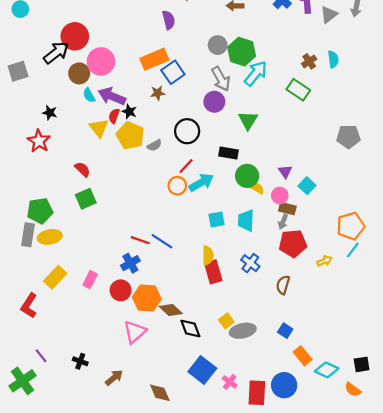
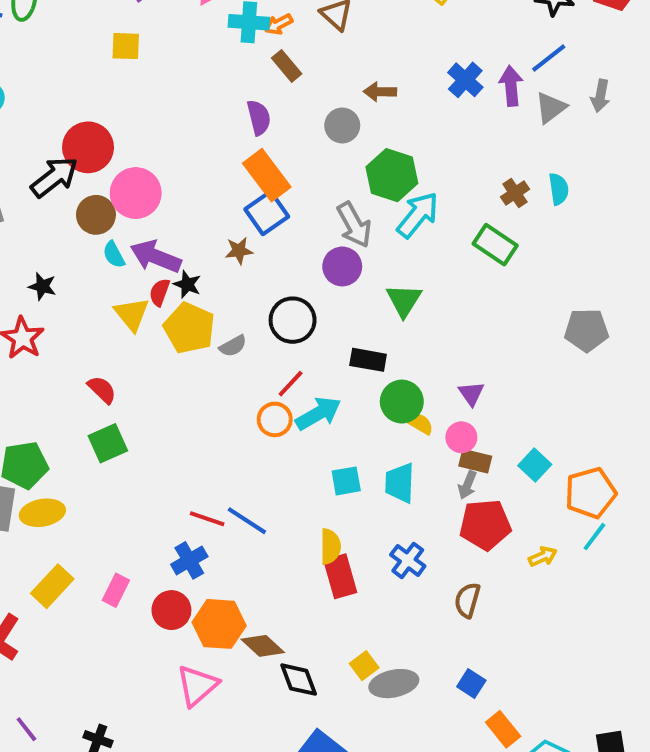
gray circle: (218, 45) -> (342, 125), moved
orange rectangle: (154, 59) -> (267, 175), moved, turned 76
cyan square: (307, 186) -> (535, 465), moved

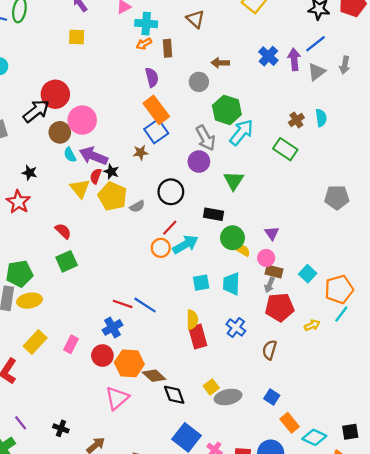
orange arrow: (279, 24) -> (144, 44), moved
brown rectangle: (287, 66) -> (167, 48), turned 36

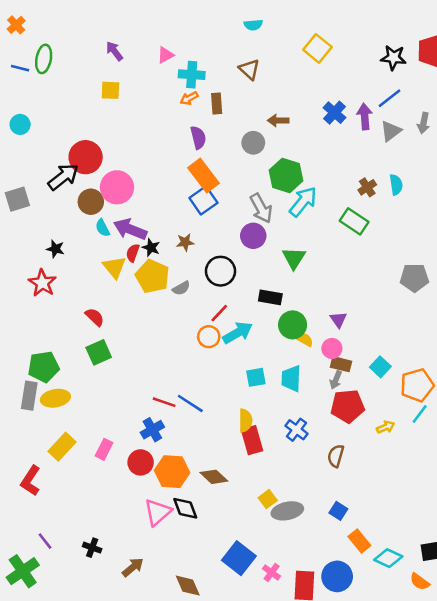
brown star: (141, 153) -> (185, 242), moved
brown diamond: (154, 376) -> (214, 477), moved
black diamond: (174, 395) -> (185, 508), moved

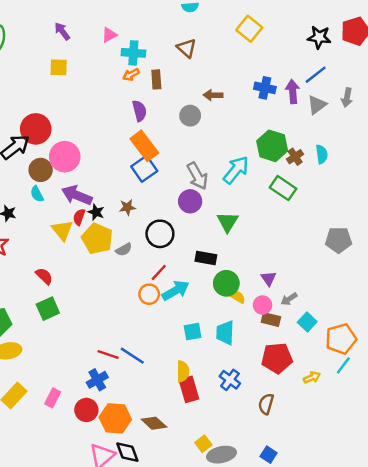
blue cross: (334, 113) -> (265, 88), turned -30
green hexagon: (286, 176) -> (272, 146), moved
cyan semicircle: (103, 228) -> (37, 194), moved
gray arrow: (336, 380) -> (289, 299), moved, turned 35

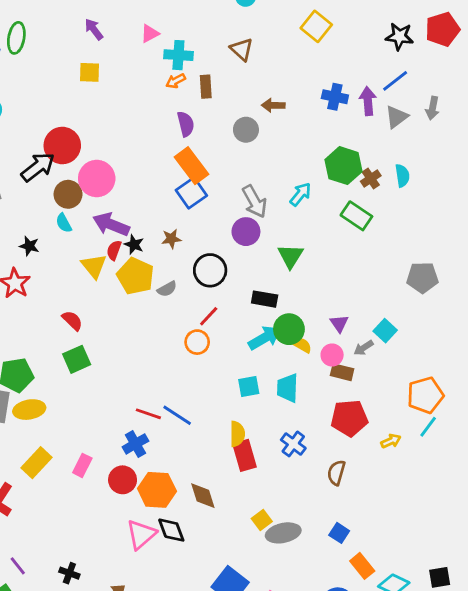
cyan arrow: (236, 170) -> (300, 194), size x0.7
cyan arrow: (176, 291) -> (265, 338), moved
cyan square: (307, 322) -> (385, 331), moved
brown diamond: (154, 423) -> (203, 496), turned 30

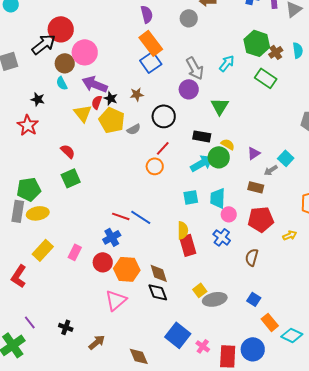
purple triangle: (339, 323) -> (254, 153), turned 32
yellow semicircle: (302, 345) -> (228, 144), moved
pink circle: (332, 355) -> (229, 214), moved
black diamond: (171, 530) -> (158, 292), moved

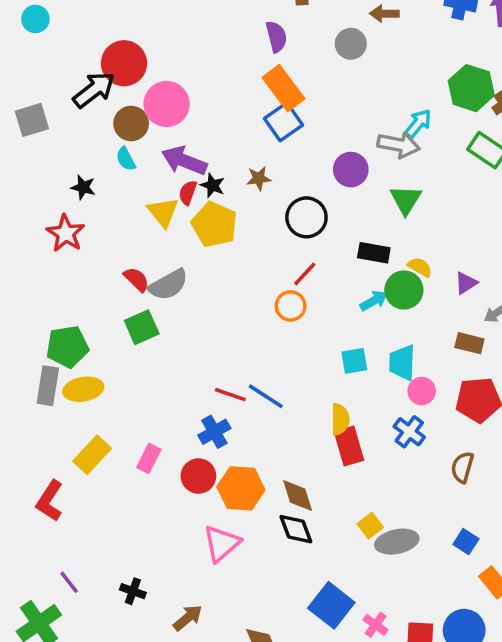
gray arrow: (195, 68) -> (399, 145), moved, turned -50
gray semicircle: (134, 129) -> (168, 285), moved, size x1.6
cyan arrow: (202, 163) -> (374, 301), size x0.7

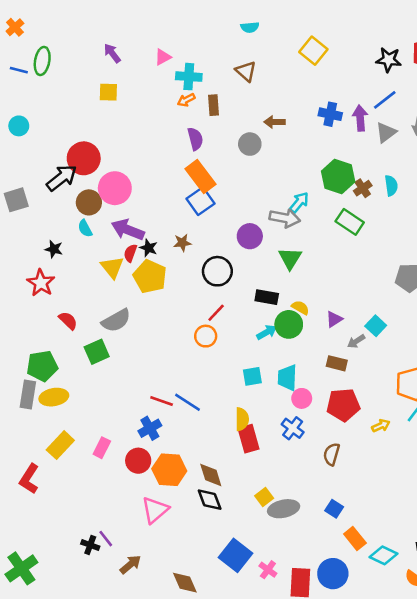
red semicircle: (136, 279) -> (68, 321), moved
purple line: (69, 582) -> (106, 539), moved

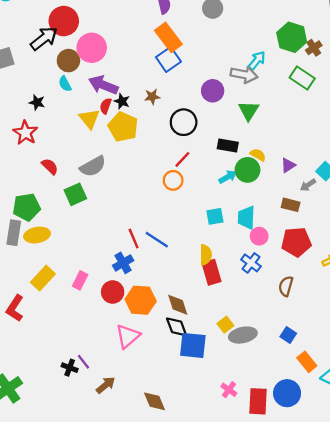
red line: (162, 401) -> (134, 239), turned 48
blue square: (236, 555) -> (193, 345), moved, turned -32

